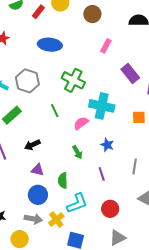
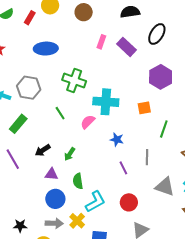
purple rectangle: (130, 74) -> (126, 47), moved
green arrow: (77, 152) -> (70, 154), moved, turned 72
purple line: (102, 174) -> (123, 168), moved

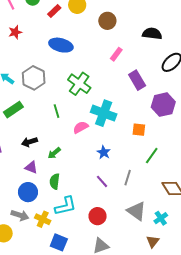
purple rectangle: (126, 47) -> (137, 80), moved
purple line: (123, 168) -> (102, 181), turned -32
yellow cross: (77, 221) -> (43, 219), turned -35

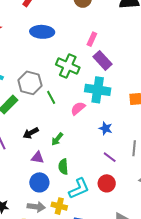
pink rectangle: (116, 54) -> (92, 39), moved
gray hexagon: (34, 78) -> (30, 83), moved
purple rectangle: (137, 80) -> (102, 60), moved
red circle: (98, 216) -> (107, 183), moved

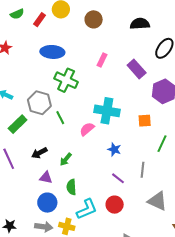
purple rectangle: (102, 60) -> (137, 69), moved
green cross: (68, 66) -> (66, 80), moved

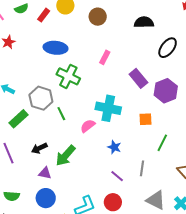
purple rectangle: (137, 69) -> (138, 78), moved
green arrow: (66, 159) -> (66, 156), size x1.6
green semicircle: (71, 187) -> (12, 196), moved, turned -84

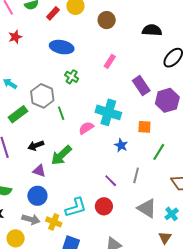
green cross: (68, 76) -> (72, 77), size x0.6
blue star: (114, 147) -> (121, 145), moved

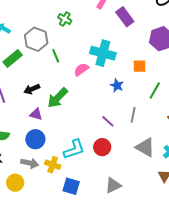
purple rectangle: (141, 86) -> (125, 17), moved

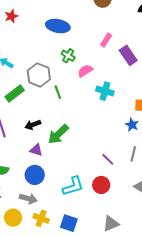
cyan cross: (103, 53) -> (105, 91), size x0.7
pink semicircle: (81, 69) -> (85, 71), moved
blue star: (117, 85) -> (132, 125), moved
yellow cross: (53, 165) -> (41, 218), moved

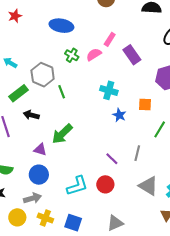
pink semicircle: (85, 71) -> (94, 55), moved
black arrow: (33, 125) -> (31, 115), moved, turned 35
blue star: (132, 125) -> (119, 115), moved
gray arrow: (28, 199) -> (32, 198), turned -30

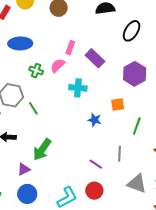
cyan cross: (109, 90) -> (78, 88), moved
purple triangle: (40, 150) -> (24, 169), turned -32

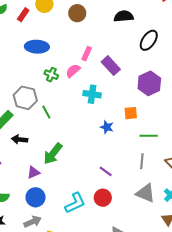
green line: (137, 126) -> (149, 136), turned 66
gray line: (120, 154) -> (142, 161), moved

